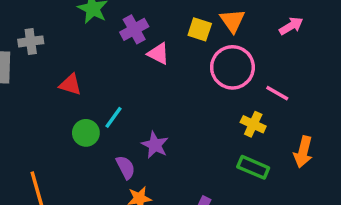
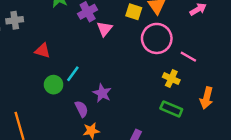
pink triangle: (158, 54) -> (105, 29), turned 42

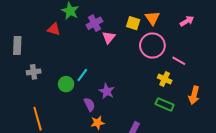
gray cross: (15, 20) -> (34, 72), moved
red triangle: (43, 51) -> (54, 29), moved

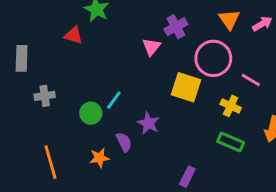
orange triangle: (152, 18) -> (229, 19), moved
purple cross: (94, 23) -> (176, 27), moved
yellow square: (133, 23) -> (186, 87), moved, size x1.5
orange star: (98, 123) -> (99, 158), moved

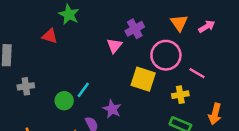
yellow cross: (231, 106) -> (180, 95), turned -35

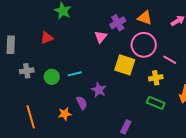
orange triangle: (179, 23) -> (145, 18), moved, turned -35
red triangle: (50, 36) -> (47, 38), moved, turned -40
cyan line: (83, 90) -> (75, 74), turned 40
green circle: (64, 101) -> (52, 77), moved

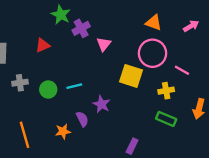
purple cross: (118, 23) -> (81, 28), moved

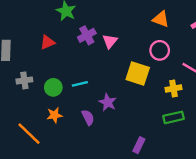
purple cross: (81, 28) -> (87, 35), moved
pink circle: (152, 53) -> (160, 50), size x0.7
green rectangle: (166, 119) -> (174, 117), turned -36
orange star: (63, 131) -> (54, 115), moved
orange line: (24, 135) -> (29, 134), turned -30

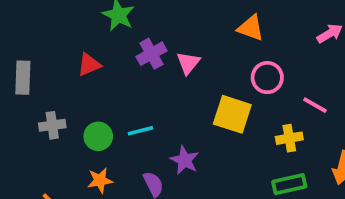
orange triangle: (161, 19) -> (251, 28), moved

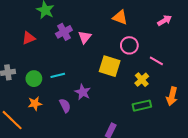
yellow cross: (289, 138) -> (142, 80), turned -32

